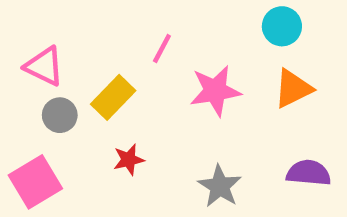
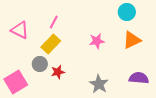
pink line: (162, 49) -> (54, 22), moved
pink star: (215, 91) -> (97, 41), size x0.7
gray circle: (60, 115) -> (40, 64), moved

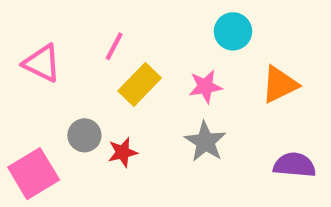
cyan circle: (127, 12) -> (233, 31), moved
yellow rectangle: (51, 44) -> (140, 84), moved
gray star: (99, 84) -> (205, 142), moved

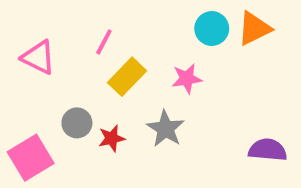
orange triangle: (280, 84) -> (254, 29), moved
gray star: (205, 142) -> (166, 129), moved

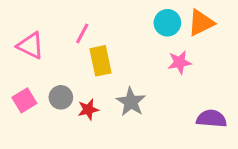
yellow rectangle: (127, 77) -> (100, 61), turned -56
pink star: (187, 79) -> (180, 62), moved
pink square: (31, 158) -> (24, 100), moved, size x0.7

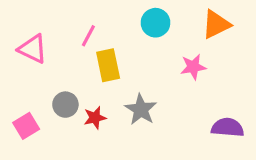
cyan circle: (167, 23) -> (156, 23), moved
pink square: (24, 100) -> (26, 126), moved

